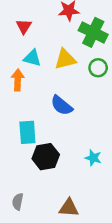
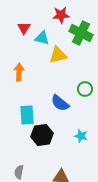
cyan triangle: (32, 58) -> (42, 38), moved
green circle: (98, 68) -> (85, 89), moved
blue semicircle: (62, 105) -> (60, 103), moved

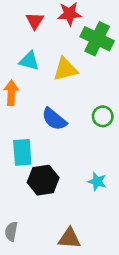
red triangle: (24, 28) -> (35, 21), moved
cyan triangle: (42, 38) -> (29, 61), moved
blue semicircle: (60, 103) -> (54, 119), moved

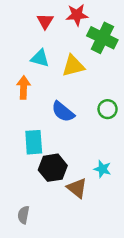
brown triangle: (69, 238) -> (77, 188), moved, turned 35

